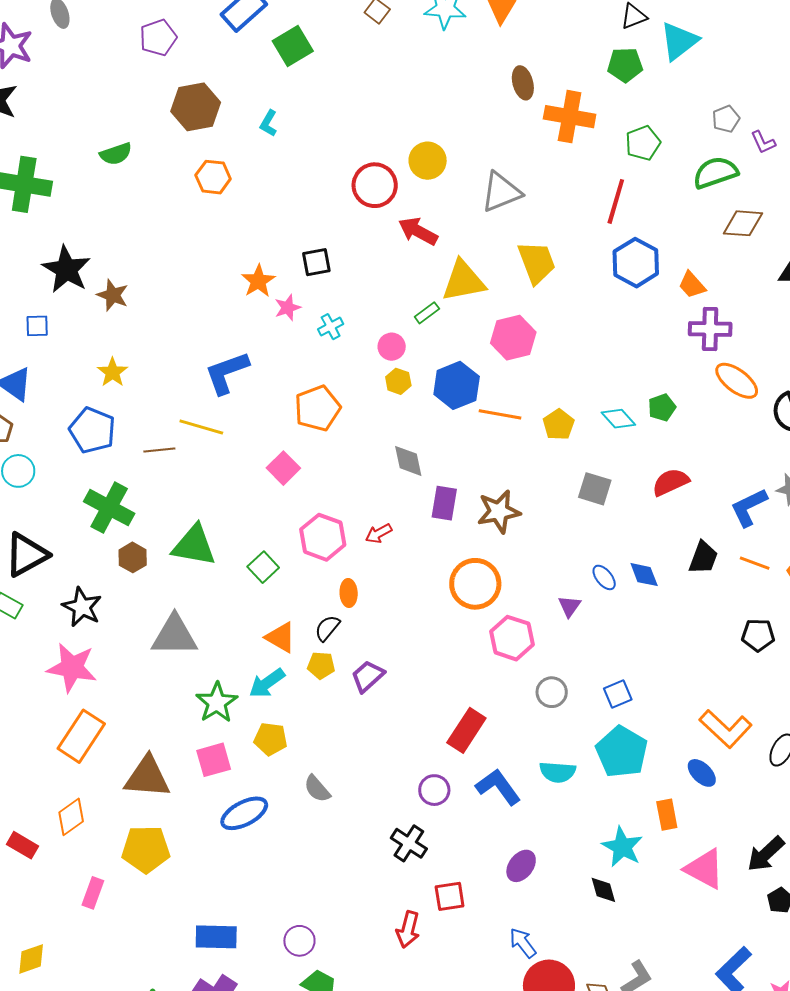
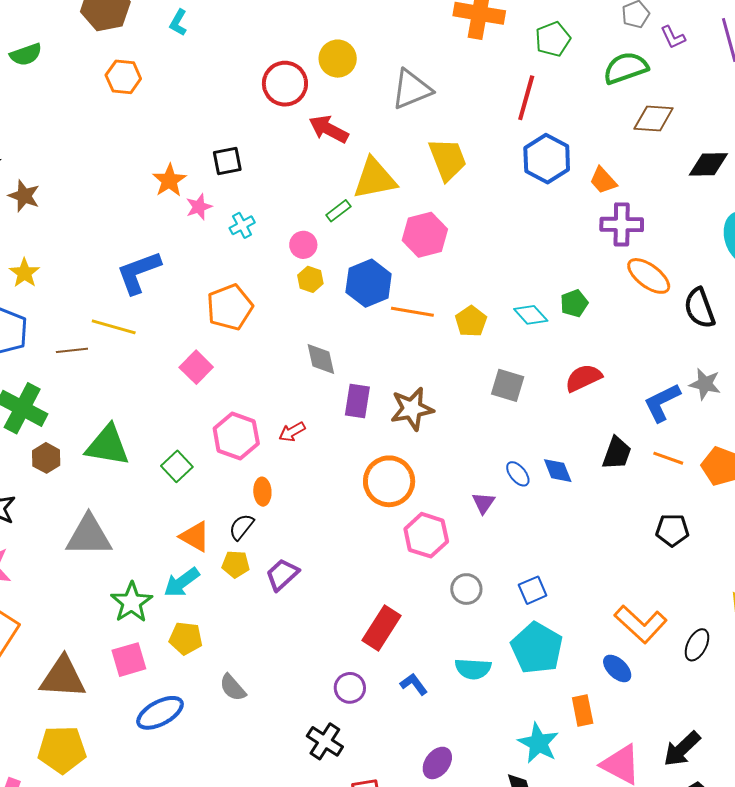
blue L-shape: (498, 787) -> (414, 684), size x0.6

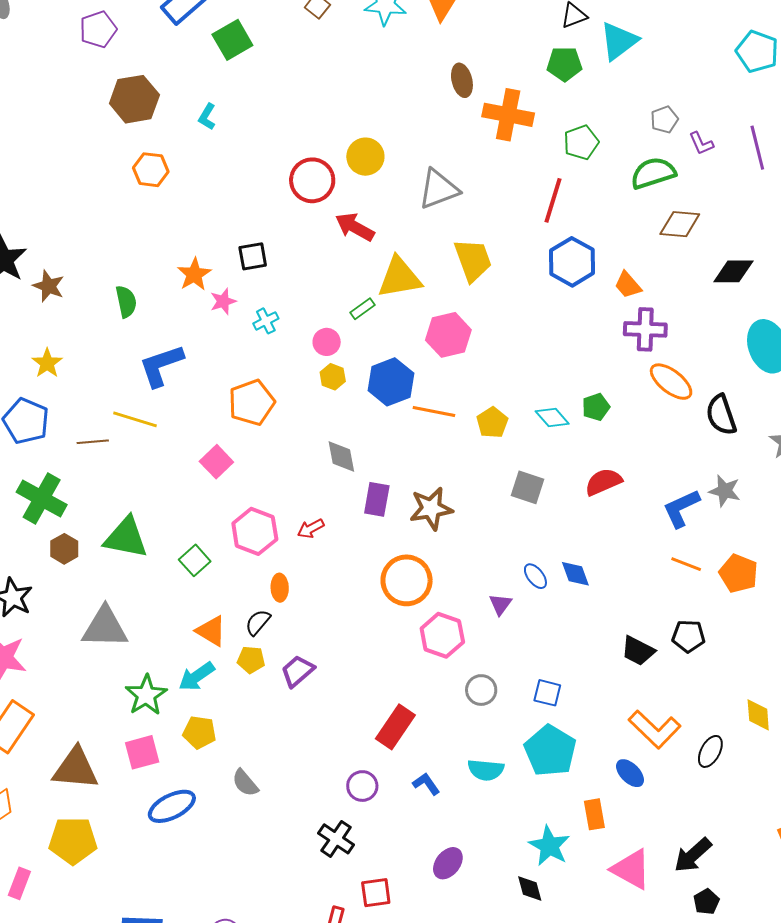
green semicircle: (26, 54) -> (126, 302), moved, turned -84
black trapezoid: (617, 453) -> (638, 651), moved, turned 96
blue square: (533, 590) -> (547, 693), turned 36

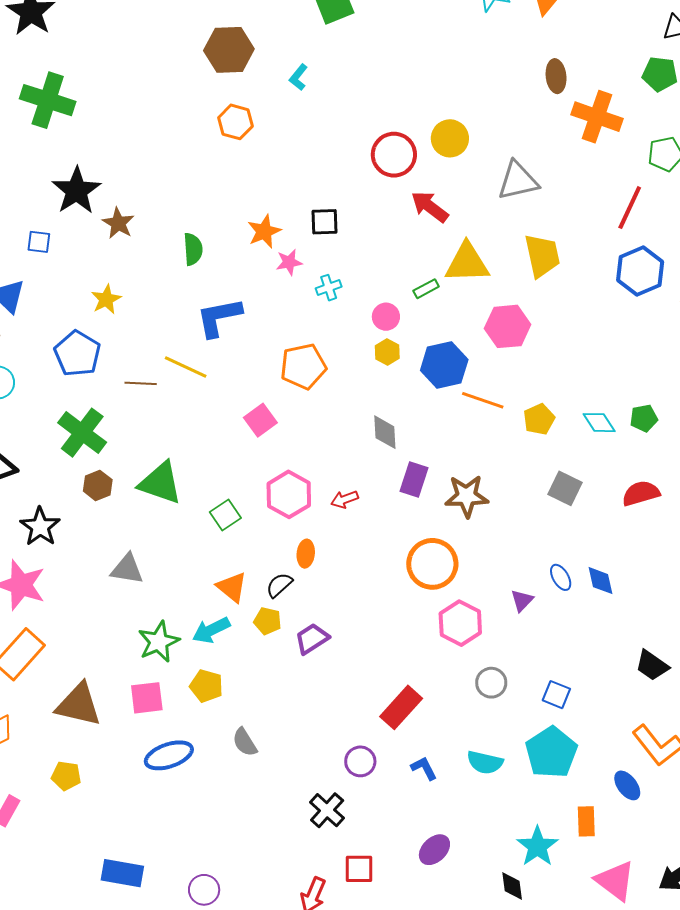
gray triangle: (105, 627) -> (127, 569), size x0.7
yellow pentagon: (73, 841) -> (66, 776), size x0.6

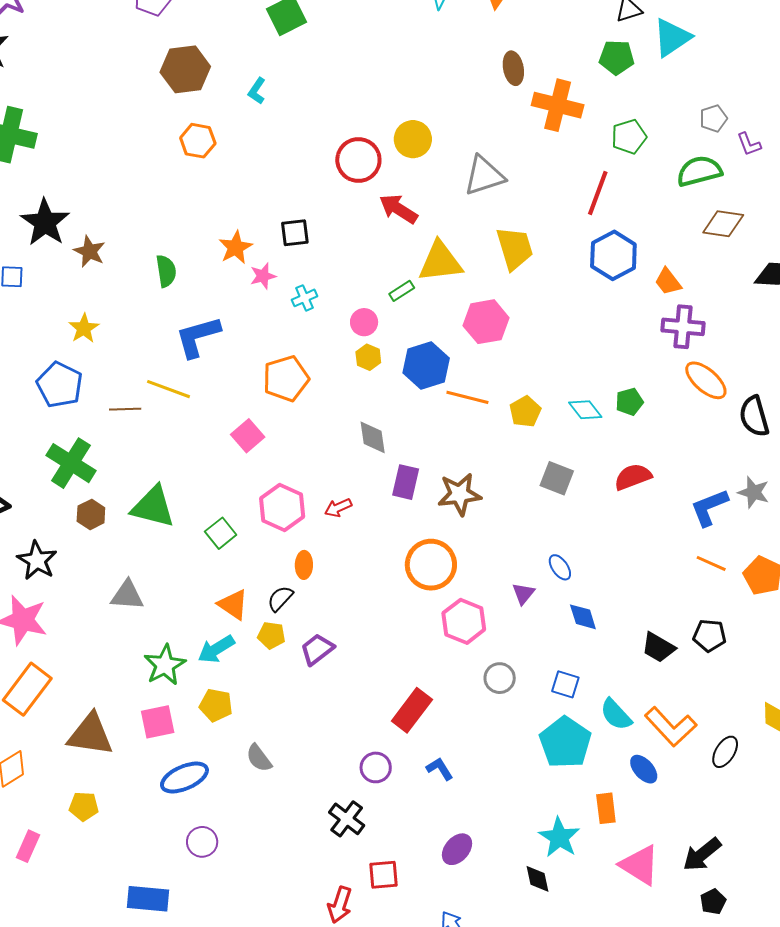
blue diamond: (601, 581) -> (583, 617), moved
cyan semicircle: (485, 762) -> (616, 715), moved, turned 39
purple circle: (204, 890) -> (202, 842), moved

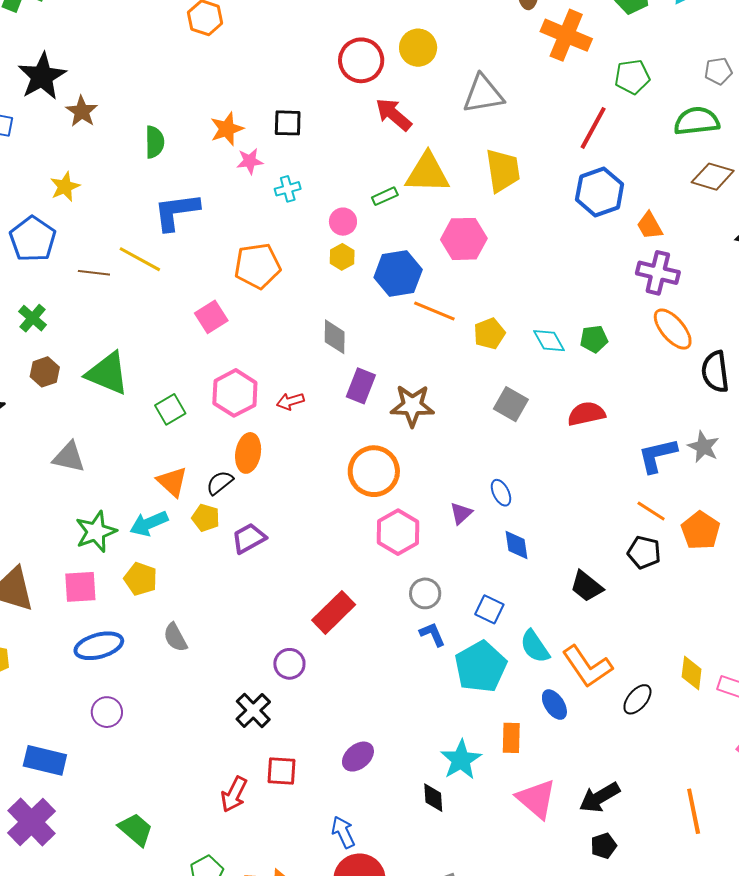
green cross: (71, 463) -> (33, 318), size x0.6
orange ellipse: (304, 565) -> (248, 453), size x1.4
black pentagon: (710, 635) -> (644, 552), moved
blue L-shape: (440, 769) -> (432, 634), moved

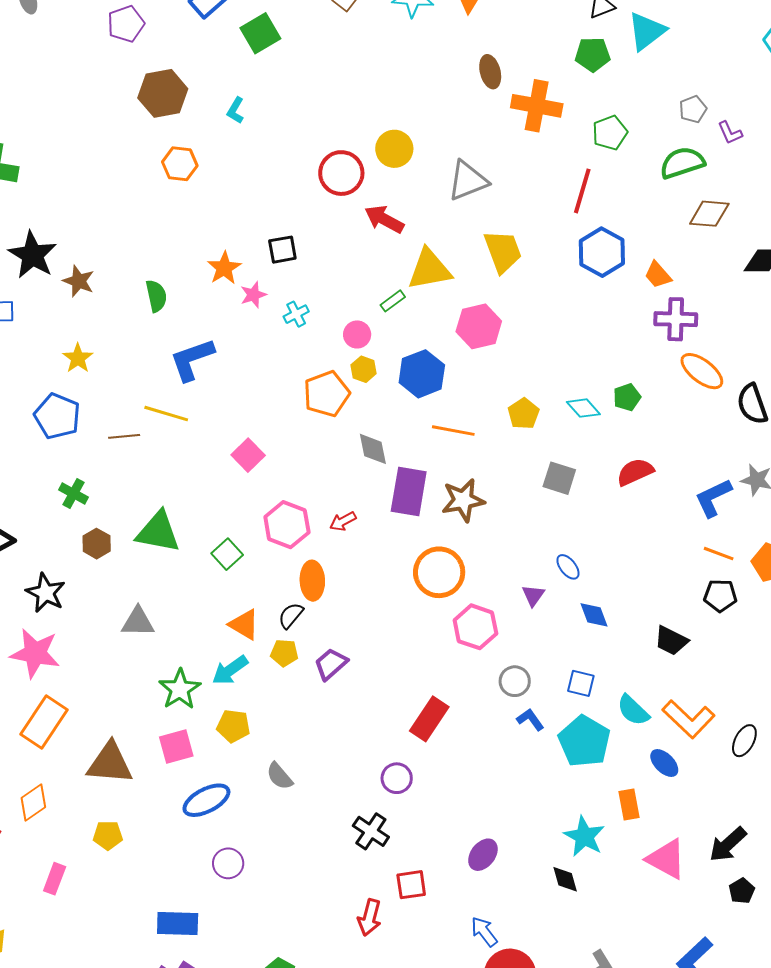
orange pentagon: (257, 266) -> (327, 394), moved
orange line: (434, 311) -> (453, 431), moved
purple rectangle: (361, 386) -> (409, 491), size x1.4

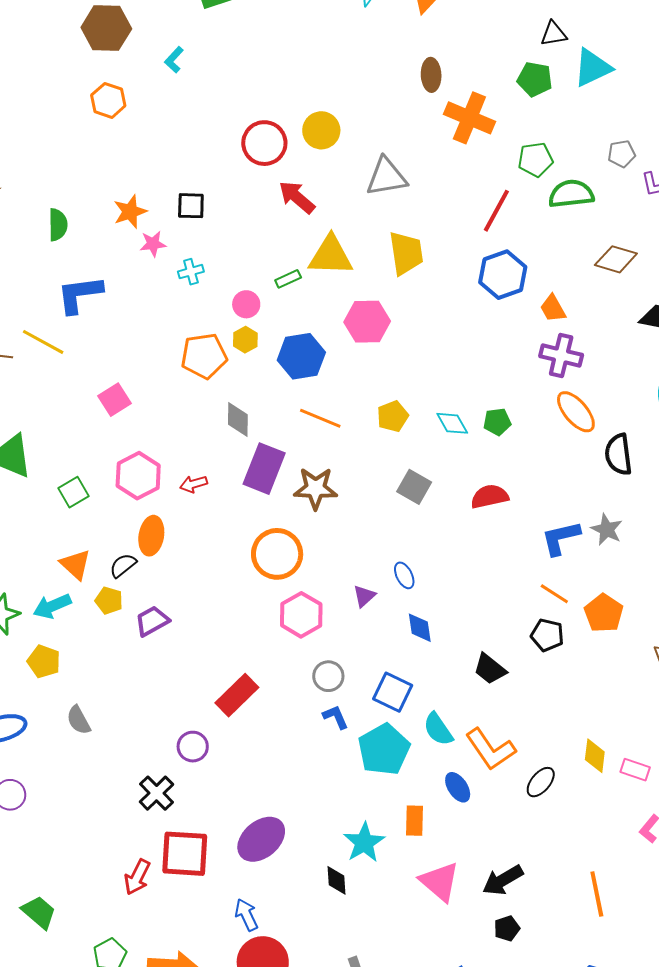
green semicircle: (682, 163) -> (571, 194), moved
blue square: (581, 683) -> (393, 692), size x1.4
purple ellipse: (483, 855) -> (261, 839), size x1.5
red square: (411, 885) -> (185, 854), size x1.6

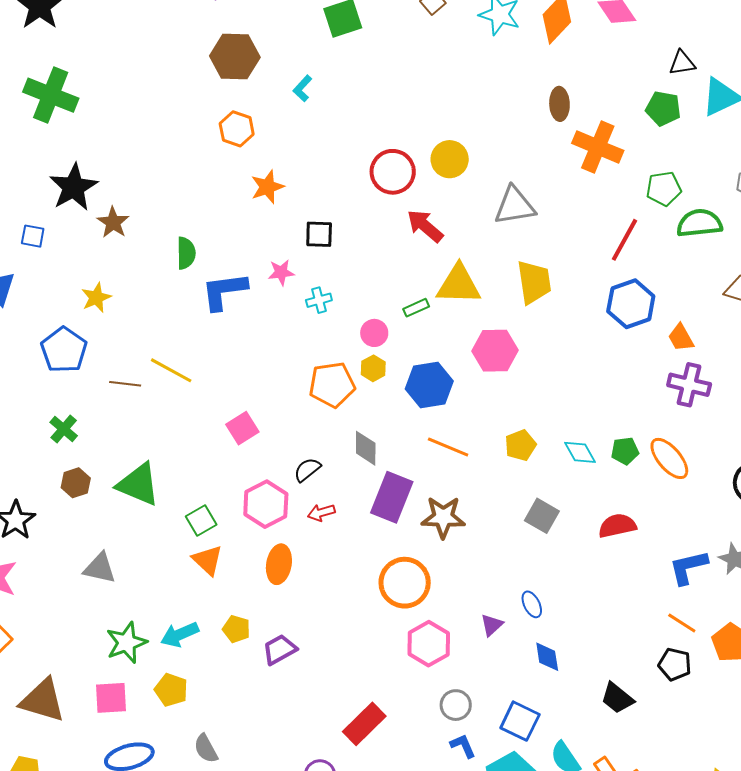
orange star: (130, 212) -> (267, 187), moved
blue L-shape: (80, 294) -> (224, 291), moved
orange ellipse: (576, 412) -> (669, 458), moved
orange triangle: (75, 564) -> (208, 560), moved
black semicircle: (123, 565) -> (307, 470), moved

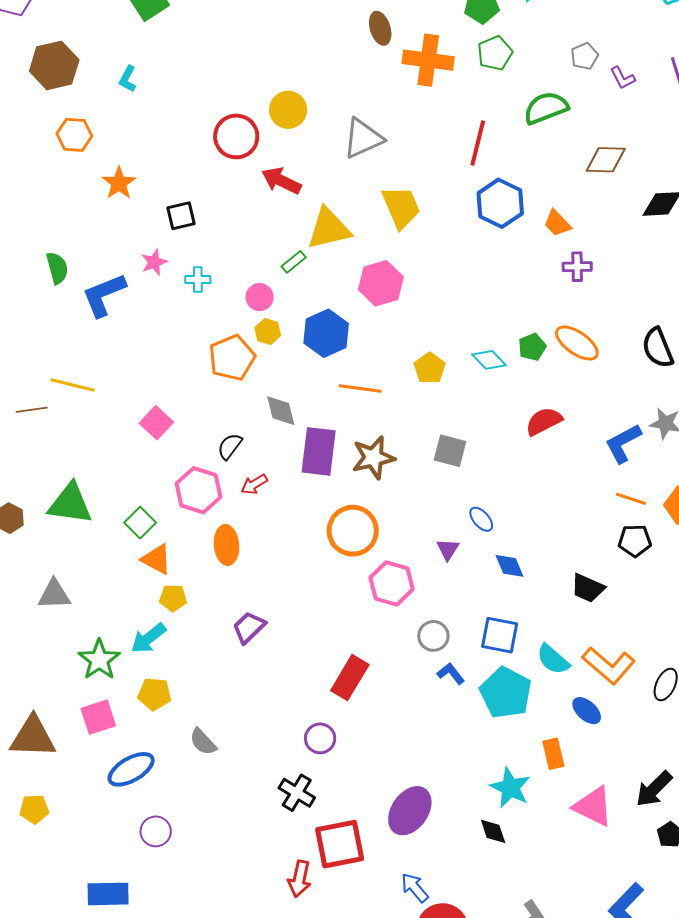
green pentagon: (664, 189) -> (495, 53), moved
cyan cross: (319, 300) -> (198, 279), turned 30
purple cross: (689, 385) -> (577, 267), size x0.7
gray square: (542, 516) -> (450, 451), moved
yellow pentagon: (236, 629) -> (173, 598), moved

